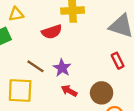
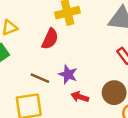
red semicircle: (52, 32) -> (50, 39), turned -36

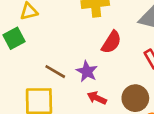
red semicircle: (50, 39) -> (111, 42), moved

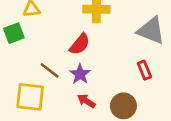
red semicircle: (111, 42) -> (80, 44), moved

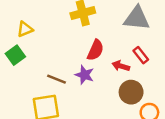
red semicircle: (80, 44) -> (95, 50), moved
red arrow: (86, 101) -> (121, 66), moved

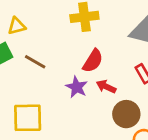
red arrow: (121, 66) -> (106, 87), moved
brown line: (56, 79) -> (35, 62), moved

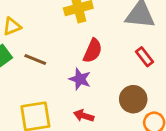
red arrow: (106, 87) -> (84, 116), moved

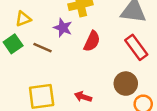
red rectangle: (144, 57) -> (136, 47), size x1.5
purple star: (80, 79) -> (63, 28), moved

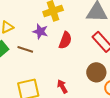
red arrow: (83, 97) -> (62, 86), turned 48

